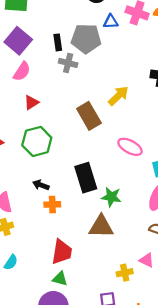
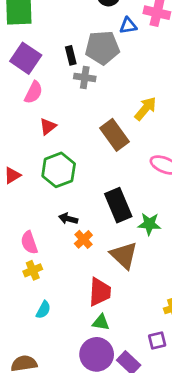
orange cross: (52, 204) -> (83, 239), turned -35
brown triangle: (101, 227) -> (124, 255), moved, turned 48

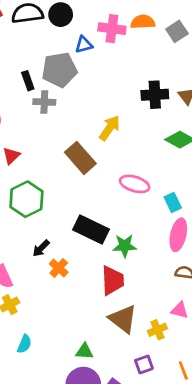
black rectangle: (118, 205) -> (91, 229), turned -36
black arrow: (68, 219) -> (41, 248), turned -54
brown triangle: (124, 255) -> (123, 319), moved
red trapezoid: (100, 292) -> (113, 280), moved

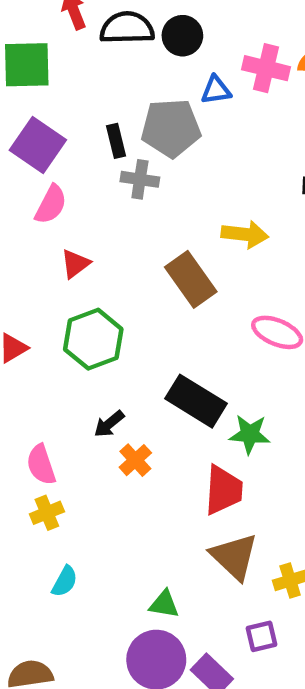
yellow arrow: (110, 128) -> (245, 234), turned 56

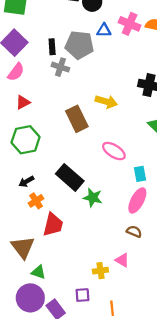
red trapezoid: (223, 490) -> (53, 225), moved
brown triangle: (234, 557) -> (23, 247), moved

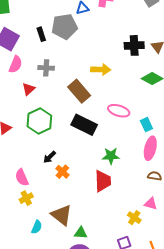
gray cross: (60, 67) -> (46, 68), moved
black rectangle: (70, 177) -> (84, 125), moved
red trapezoid: (53, 225) -> (103, 181), moved
yellow cross: (100, 271) -> (134, 218), turned -32

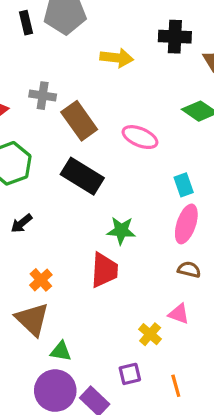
black cross: (134, 45) -> (175, 37), moved
gray cross: (46, 68) -> (43, 96), moved
yellow arrow: (101, 70) -> (117, 58), moved
pink ellipse: (119, 111) -> (140, 137), moved
orange cross: (62, 172) -> (41, 280), moved

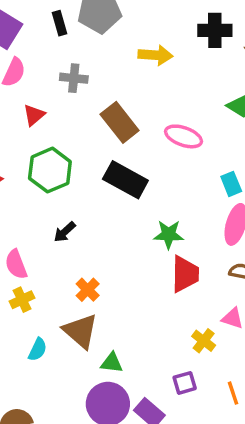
gray cross: (43, 96) -> (74, 78), moved
red trapezoid: (104, 270) -> (185, 274), moved

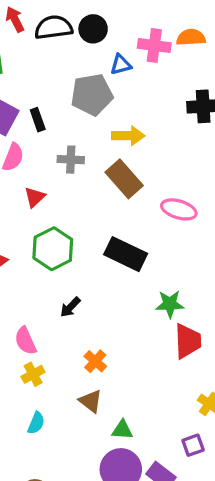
black rectangle: (60, 23) -> (38, 120), moved
yellow arrow: (155, 55) -> (128, 136), moved
brown rectangle: (120, 122) -> (124, 179), moved
brown triangle: (80, 331) -> (91, 401), size x0.7
cyan semicircle: (38, 350) -> (36, 423), moved

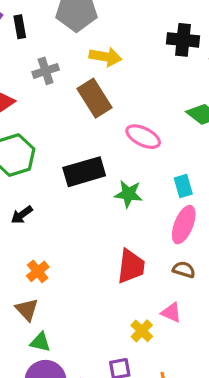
gray cross: (71, 160) -> (46, 71), turned -30
black rectangle: (126, 254) -> (84, 172), turned -51
green star: (170, 304) -> (128, 194), moved
green triangle: (122, 430) -> (40, 342), moved

